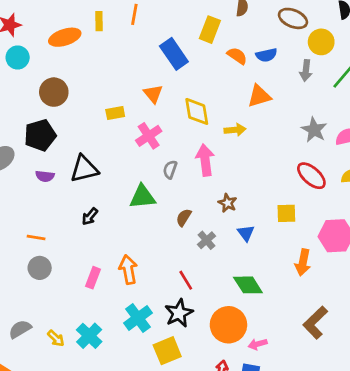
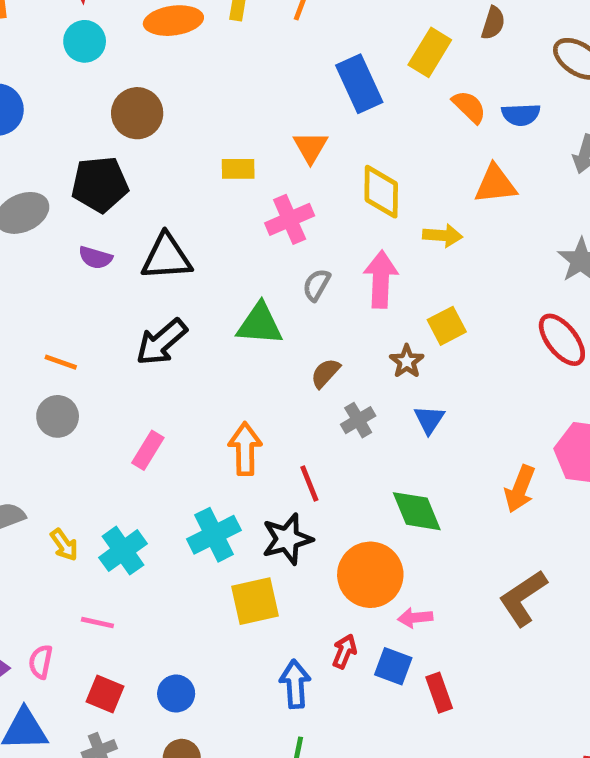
yellow square: (286, 213) -> (447, 326), moved, turned -36
black arrow: (90, 216) -> (161, 342), size x1.6
orange arrow: (128, 270) -> (245, 449), moved

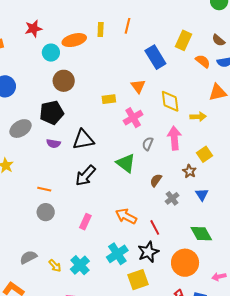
brown semicircle: (493, 23) -> (218, 40), moved, turned 120
cyan circle: (85, 41) -> (51, 53), moved
green triangle: (260, 324) -> (126, 163), turned 40
orange arrow: (245, 449) -> (126, 216), turned -55
pink arrow: (415, 618) -> (219, 277), moved

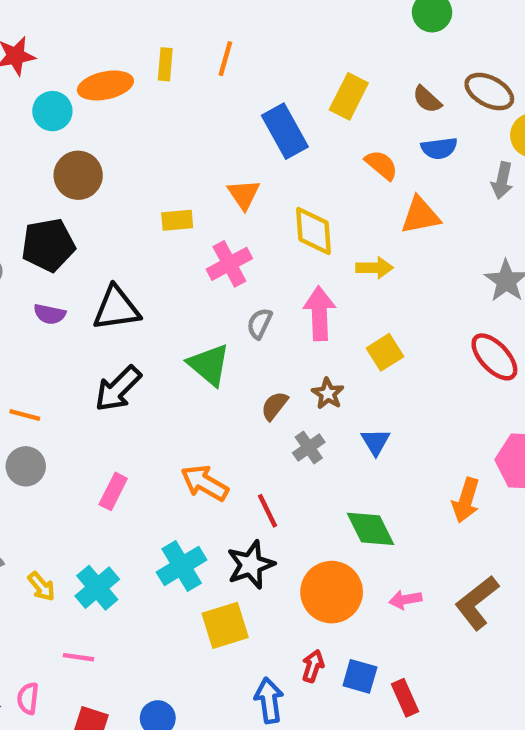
orange semicircle: (203, 61) -> (381, 165), moved
brown star: (189, 171) -> (328, 394), moved
pink arrow: (219, 277) -> (405, 600), moved

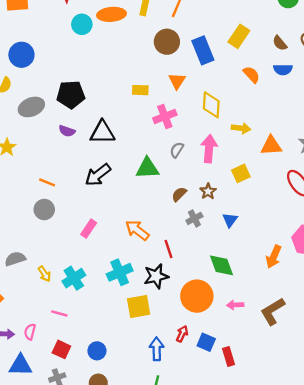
brown circle: (78, 175) -> (167, 42), moved
orange triangle: (420, 216) -> (271, 146), moved
green triangle: (209, 365) -> (147, 168), turned -50

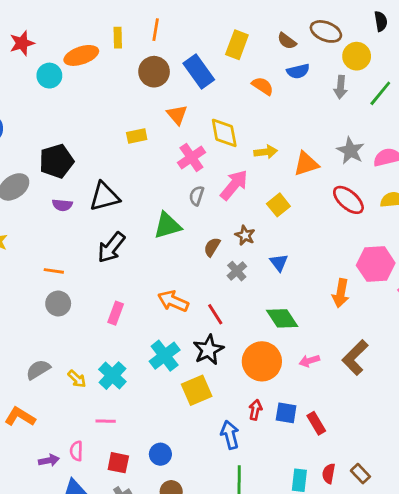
pink cross: (165, 116) -> (191, 157), moved
pink arrow: (209, 149) -> (234, 185), turned 48

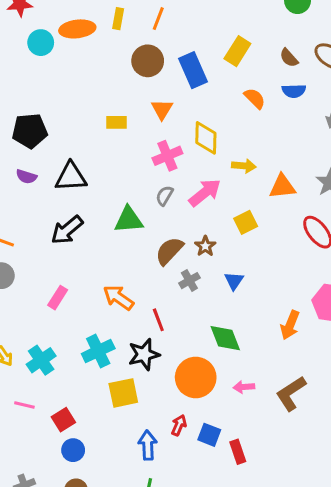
brown semicircle: (212, 247) -> (169, 251), size x1.5
red square: (118, 463) -> (63, 420), moved, turned 35

